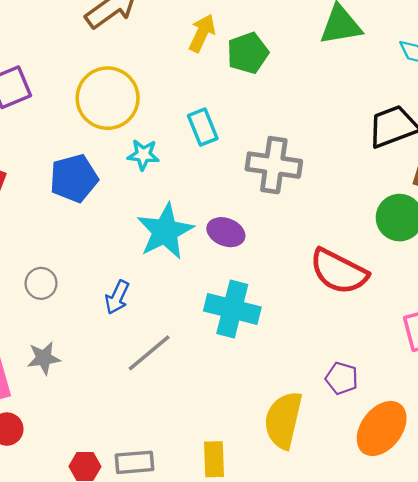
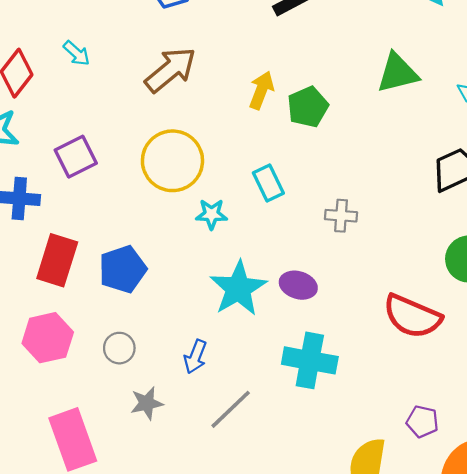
gray cross: (274, 165) -> (341, 216), size x0.6
blue pentagon: (74, 178) -> (123, 269), moved
gray star: (44, 358) -> (147, 403), moved

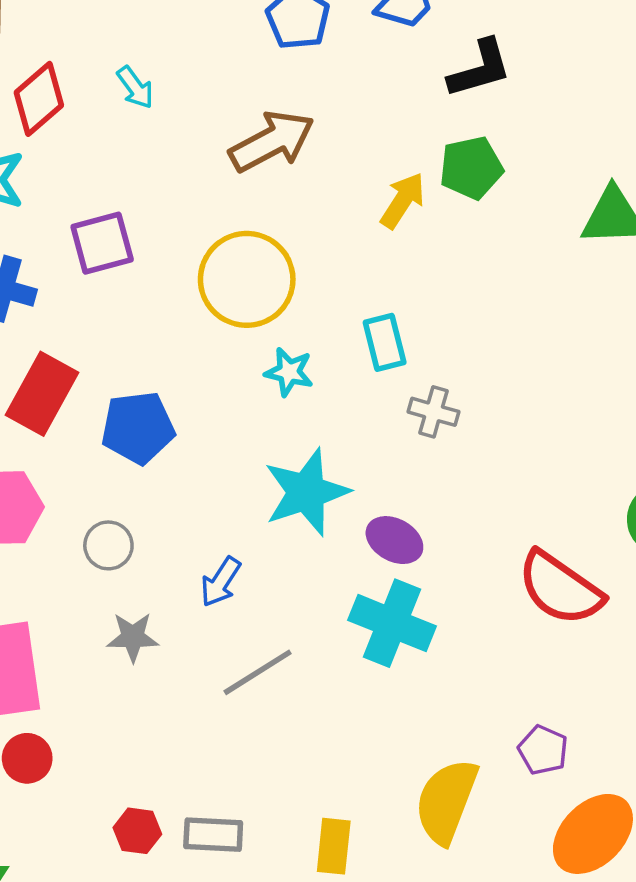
green pentagon: (308, 107) -> (471, 168), moved
gray cross: (341, 216) -> (433, 412), moved
purple ellipse: (298, 285) -> (394, 540), moved

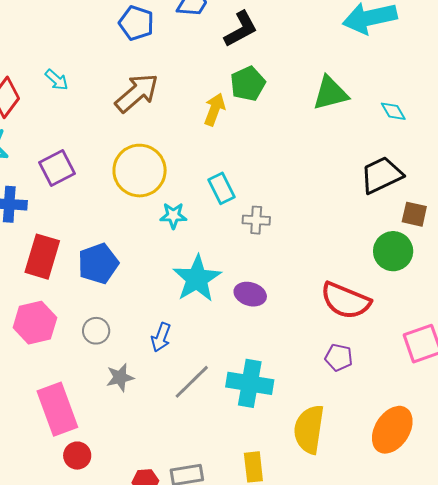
cyan cross: (392, 623) -> (250, 383), moved
purple pentagon: (543, 750) -> (339, 357), moved

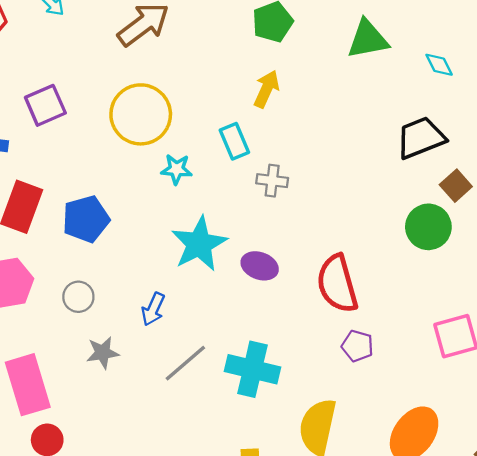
yellow arrow: (215, 109) -> (266, 89), moved
brown square: (414, 214) -> (456, 186), turned 32
red semicircle: (346, 301) -> (337, 284), moved, turned 48

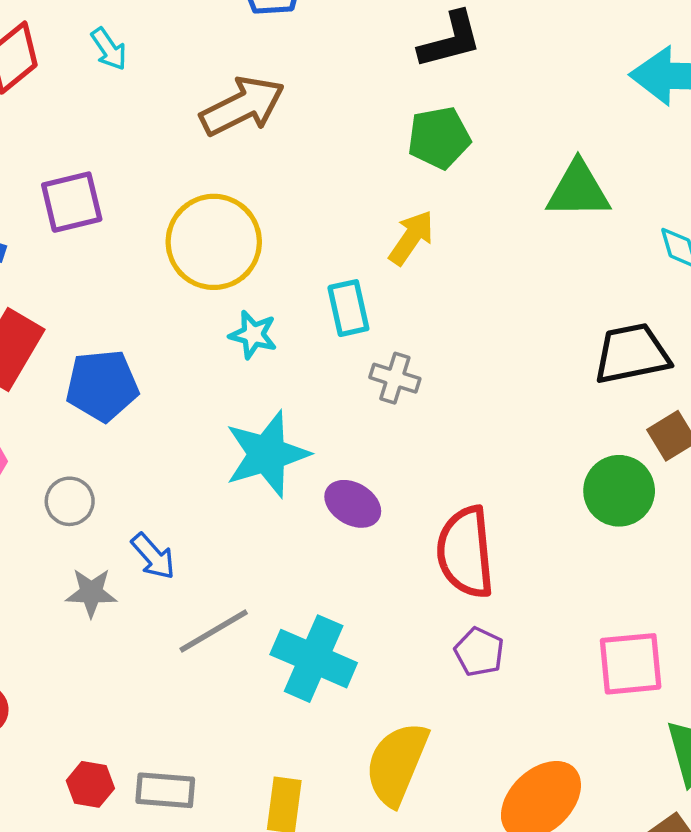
blue arrow: (153, 309) -> (153, 556), moved, turned -76

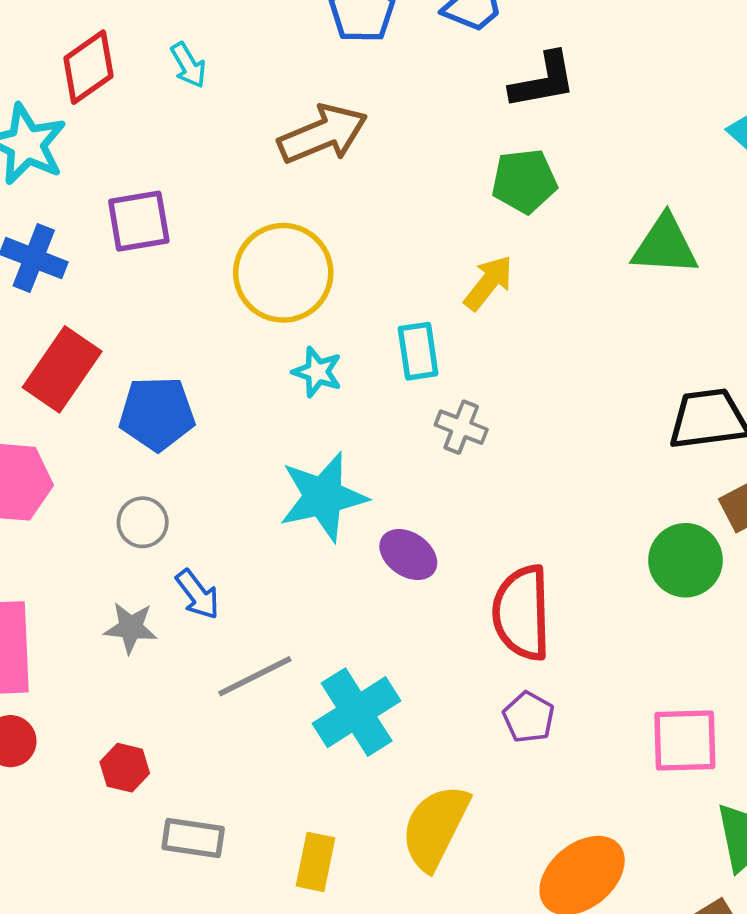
gray circle: (70, 501) -> (143, 522), moved
cyan cross: (314, 659) -> (357, 712), turned 30
red hexagon: (90, 784) -> (125, 768), moved

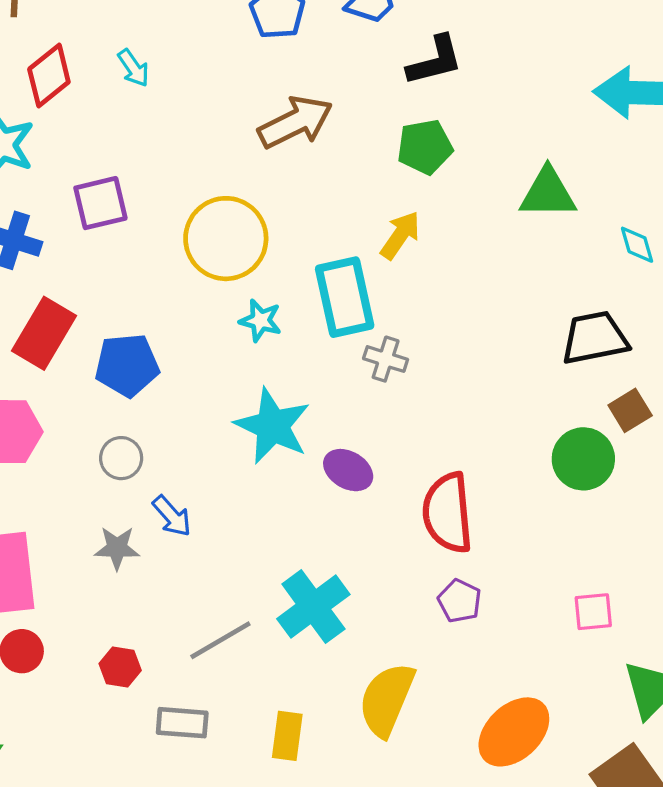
brown arrow: (323, 134) -> (295, 122), moved
cyan rectangle: (418, 351) -> (345, 297), size x1.6
cyan star: (323, 497) -> (273, 426), turned -30
gray line: (255, 676) -> (220, 640), moved
pink square: (685, 741) -> (593, 612), size x0.7

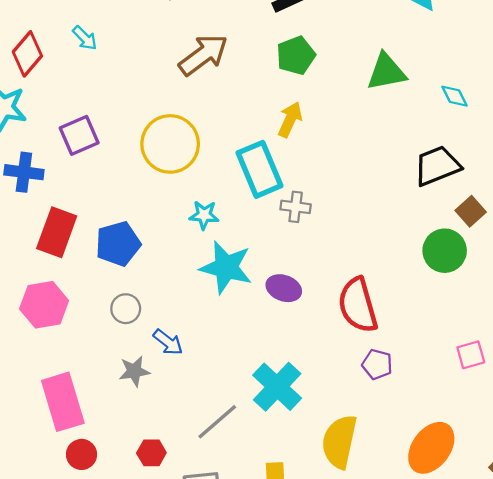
cyan star: (260, 320) -> (204, 215), moved

